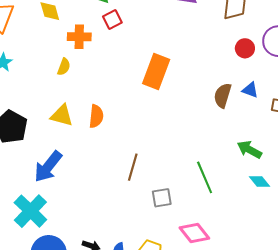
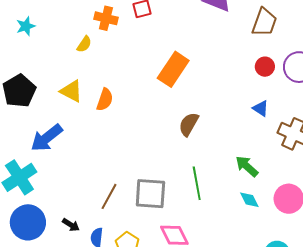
brown semicircle: (223, 95) -> (189, 124), moved
brown line: (133, 167) -> (109, 196), moved
gray square: (162, 198) -> (150, 194), size x1.6

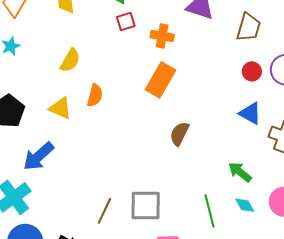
orange cross: (106, 18) -> (162, 36), moved
yellow semicircle: (84, 44) -> (70, 60), size x1.4
orange semicircle: (105, 100) -> (95, 95), moved
blue triangle: (261, 108) -> (250, 113), size x1.4
green line: (197, 183) -> (209, 211), moved

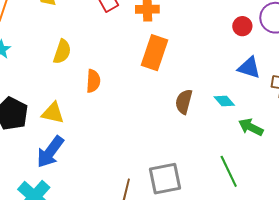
yellow triangle: (60, 108) -> (53, 113), moved
cyan diamond: (245, 205) -> (224, 101), moved

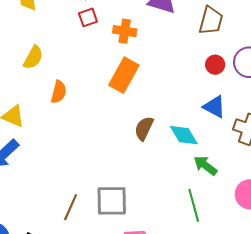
cyan diamond: (224, 101) -> (184, 135), size x1.4
green line: (229, 171) -> (194, 205), moved

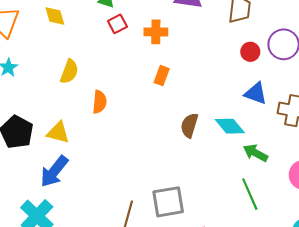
orange rectangle: (124, 75) -> (162, 76), size x0.6

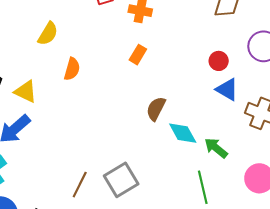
red circle: (250, 52) -> (219, 61), moved
cyan diamond: (230, 126) -> (183, 133), moved
gray square: (168, 202) -> (121, 180), turned -32

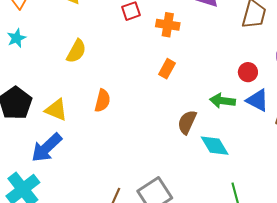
orange semicircle: (72, 69) -> (102, 101), moved
green arrow: (216, 148) -> (222, 101), moved, turned -30

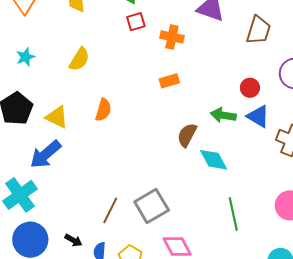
cyan star: (17, 38) -> (25, 57), moved
orange rectangle: (167, 69) -> (169, 81), turned 42

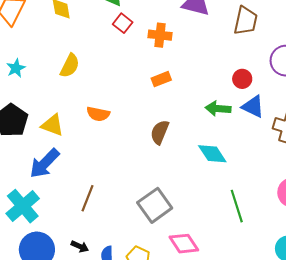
red square: (136, 22) -> (123, 23), turned -30
orange semicircle: (103, 110) -> (98, 114), turned 90
brown semicircle: (187, 135) -> (160, 132), moved
brown line: (110, 210) -> (88, 198), moved

